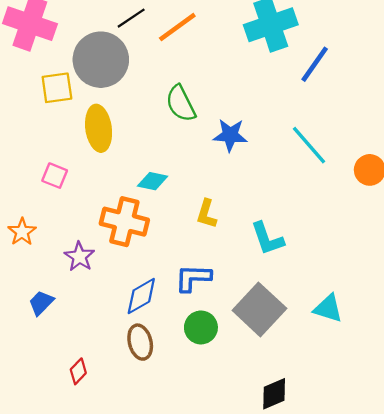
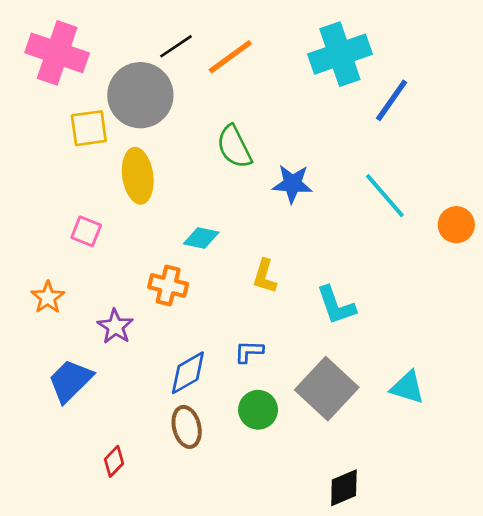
orange cross: (124, 222) -> (168, 286), size x0.7
blue L-shape: (193, 278) -> (249, 352), size x0.7
blue trapezoid: (41, 303) -> (70, 381), size x1.5

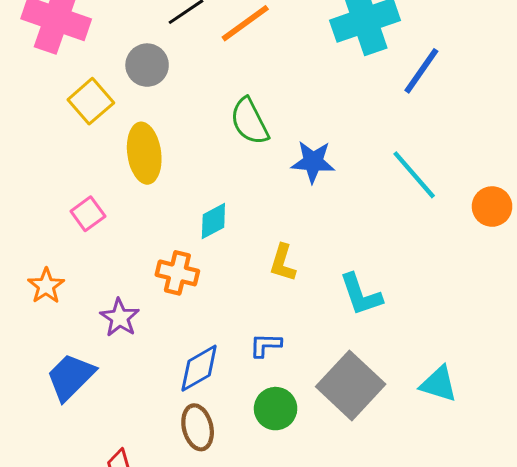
gray circle: (140, 95) -> (147, 65), size x0.6
yellow square: (89, 128) -> (91, 101), turned -33
pink square: (86, 231) -> (88, 214), turned 32
cyan diamond: (201, 238) -> (213, 221), turned -40

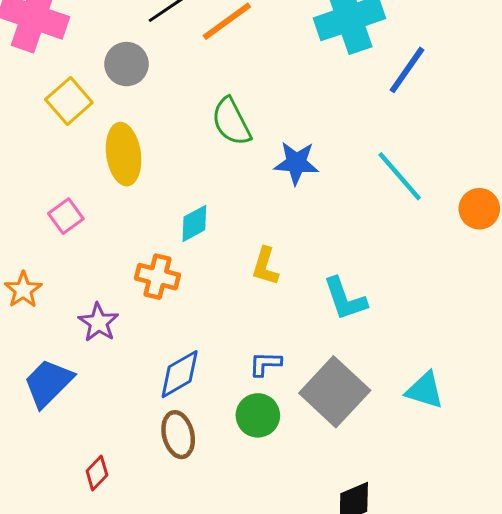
blue L-shape: (265, 345) -> (265, 364), moved

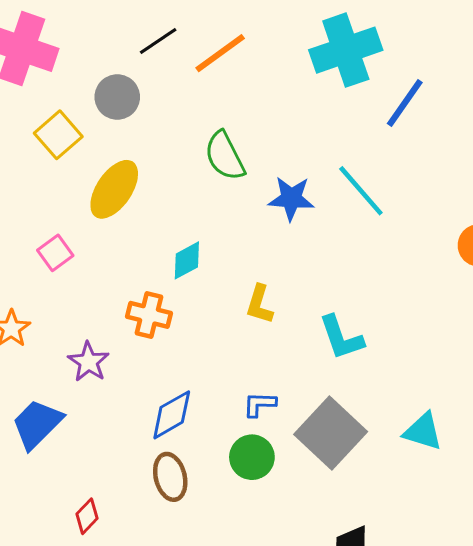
yellow ellipse: (124, 154) -> (114, 189), turned 42
cyan line: (400, 176) -> (361, 191), moved

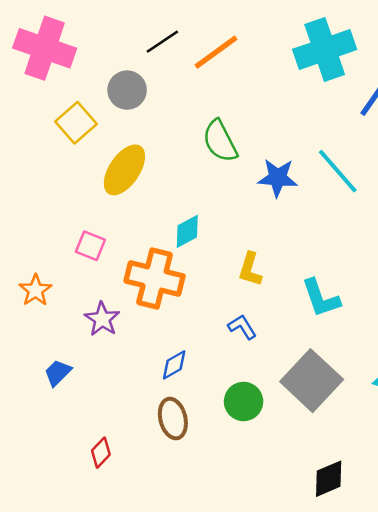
pink square: (55, 253) -> (90, 246), moved, turned -32
orange cross: (149, 315) -> (155, 278), size x1.5
blue L-shape: (260, 404) -> (242, 327), moved, turned 56
blue diamond: (172, 415) -> (174, 365), size x0.7
blue trapezoid: (37, 424) -> (58, 373), size x0.6

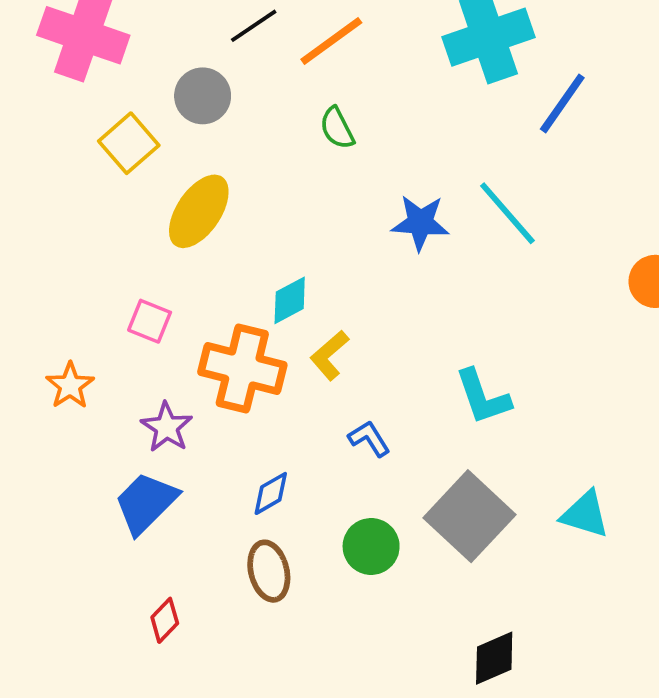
green semicircle: (220, 141) -> (337, 128), moved, size x0.7
yellow L-shape: (250, 269) -> (329, 355), moved, turned 32
blue trapezoid: (58, 373) -> (146, 503), moved, size x1.6

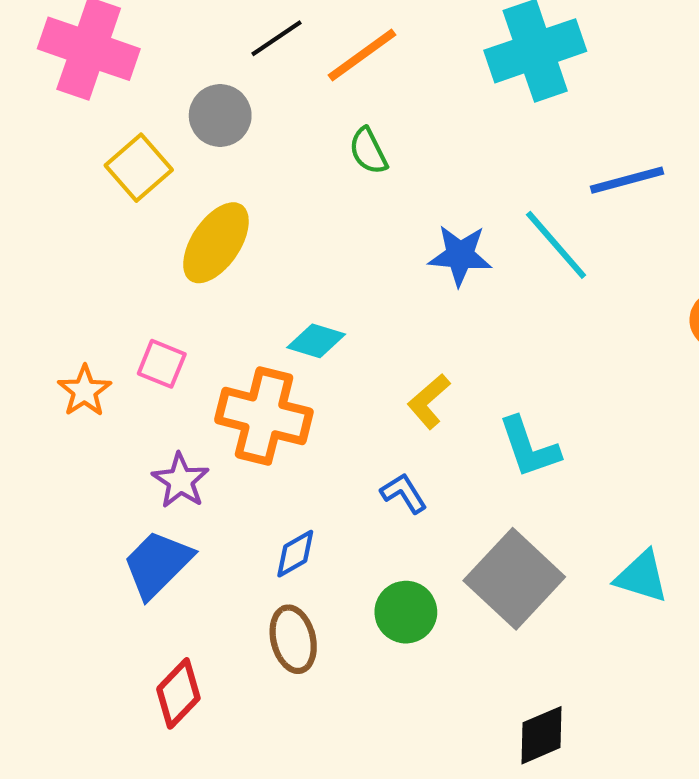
blue line: (562, 103) -> (627, 180), moved, turned 40
cyan diamond: (290, 300) -> (316, 341), turned 45
yellow L-shape: (329, 355) -> (429, 401), moved
orange star: (70, 386) -> (85, 391), moved
red diamond: (165, 620) -> (178, 693), size x1.4

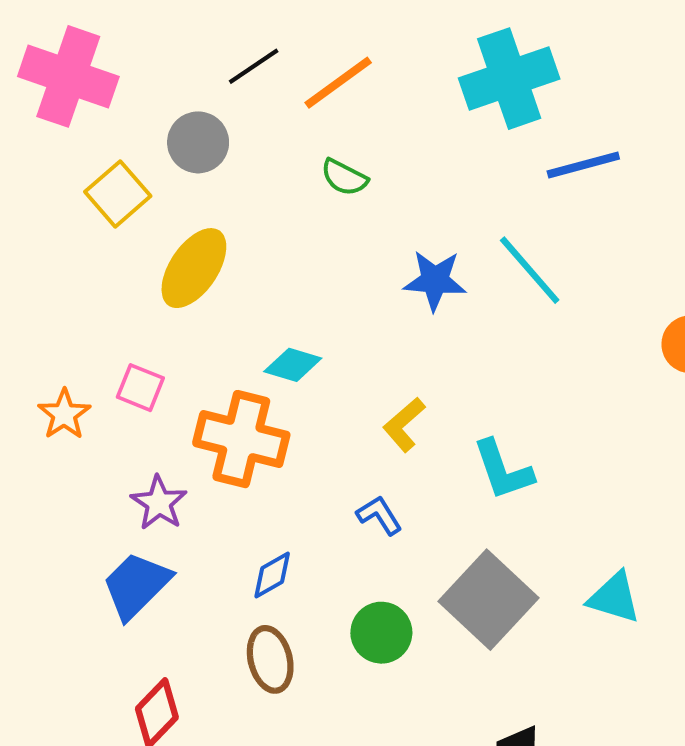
green semicircle: (368, 151) -> (344, 177), turned -36
blue line: (627, 180) -> (583, 165), moved

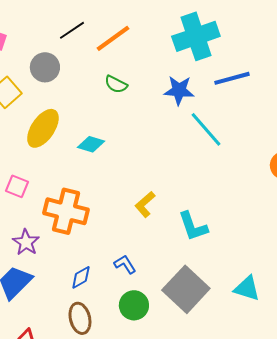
blue star: (435, 280) -> (179, 90), moved
cyan diamond: (293, 365) -> (91, 144), moved
blue L-shape: (379, 515) -> (125, 264), moved

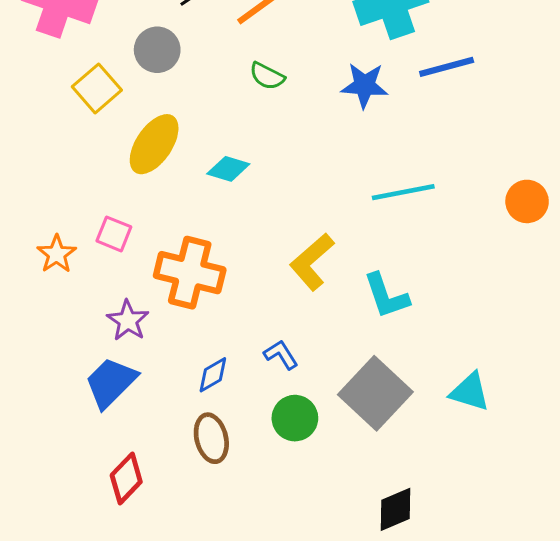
cyan line: (206, 129) -> (403, 192), moved, turned -60
yellow L-shape: (145, 204) -> (312, 262), size x1.4

